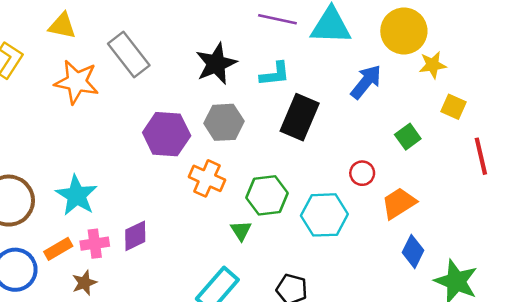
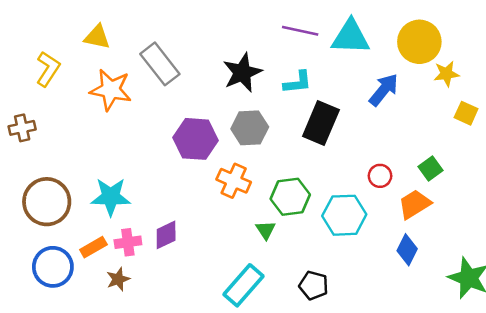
green square: (408, 137) -> (430, 168), moved
cyan star: (77, 195) -> (111, 197), turned -30
blue diamond: (413, 251) -> (407, 250), moved

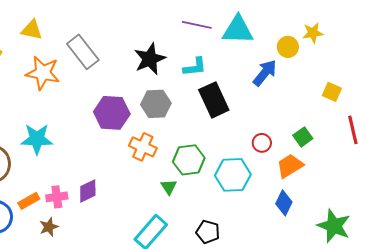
yellow circle: (419, 42) -> (288, 47), moved, size x0.6
yellow star: (446, 74) -> (313, 33), moved
black rectangle: (321, 123) -> (214, 100), turned -48
cyan star: (111, 197) -> (37, 139), moved

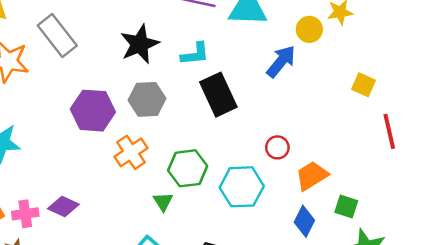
green square: (303, 137) -> (346, 206), moved, turned -36
orange cross: (143, 147) -> (131, 152), turned 32
purple diamond: (88, 191) -> (63, 206), turned 50

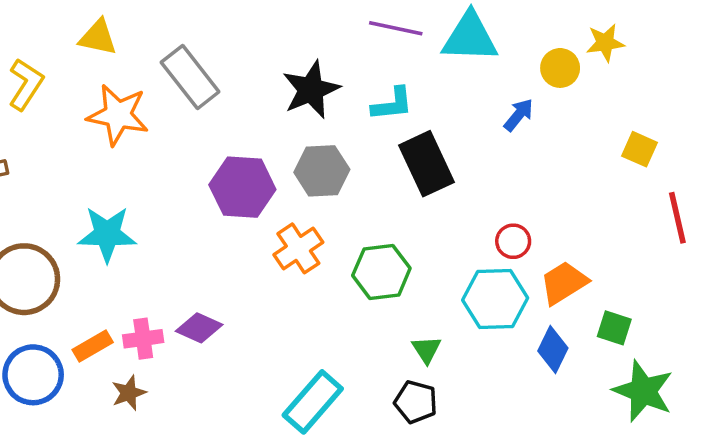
blue arrow: (281, 61) -> (519, 115), size x0.7
cyan hexagon: (242, 187) -> (495, 299), moved
green triangle: (163, 202) -> (427, 350), moved

